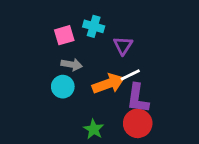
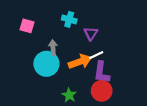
pink square: (64, 35) -> (27, 26), moved, turned 32
gray arrow: (72, 65) -> (53, 48), turned -104
cyan circle: (63, 87) -> (46, 64), size x1.5

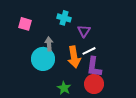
orange arrow: (80, 62) -> (74, 57), turned 100

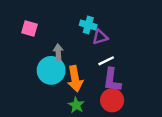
cyan cross: (64, 18) -> (88, 25), moved
purple triangle: (84, 31) -> (100, 37), turned 40
orange arrow: (74, 57) -> (75, 79), moved

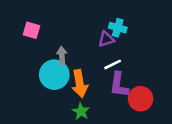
cyan cross: (88, 25) -> (118, 28), moved
red circle: (112, 100) -> (141, 99), moved

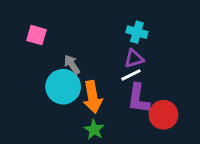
purple triangle: (106, 39) -> (134, 59), moved
gray arrow: (62, 56) -> (72, 65), turned -30

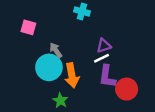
cyan cross: (137, 32) -> (82, 11), moved
green star: (94, 130) -> (60, 100), moved

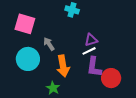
pink square: (28, 27) -> (25, 24), size x1.5
cyan circle: (49, 67) -> (28, 59), moved

